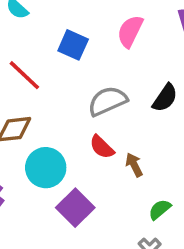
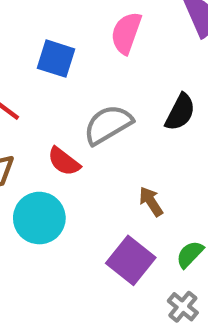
red semicircle: (102, 147) -> (64, 161), moved
purple square: (75, 208) -> (131, 260), moved

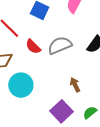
red semicircle: (64, 161) -> (33, 47), moved

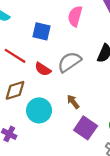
brown arrow: (75, 85) -> (73, 102), moved

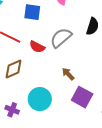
cyan circle: (39, 110) -> (40, 99), moved

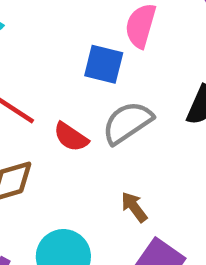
blue square: (32, 12) -> (104, 64), moved

